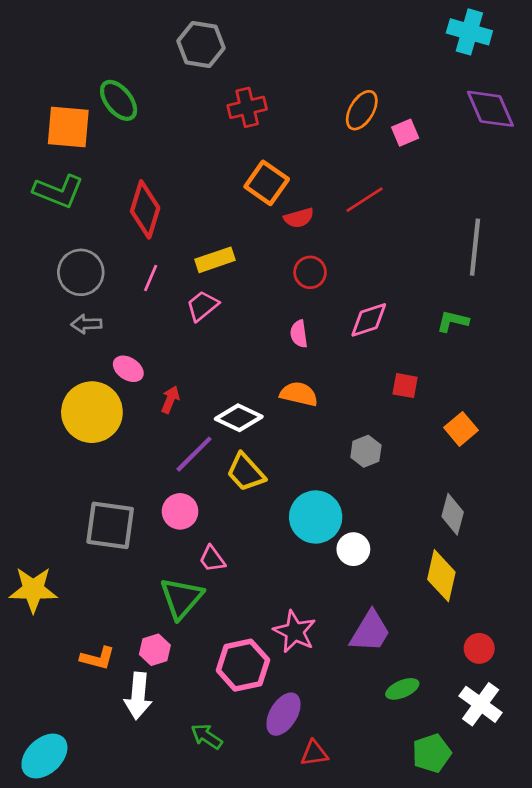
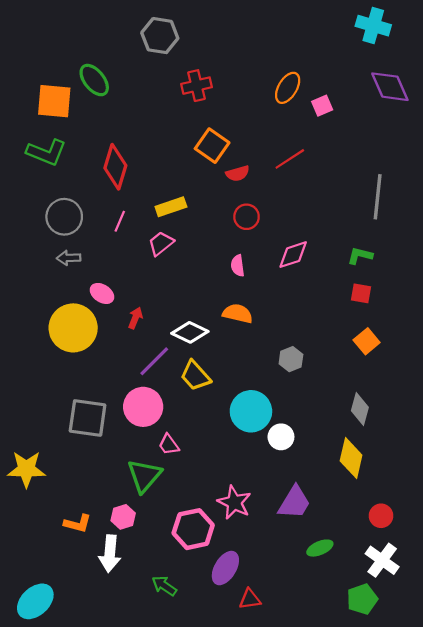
red square: (405, 386) -> (361, 293), moved
pink circle: (180, 511) -> (143, 407), size x1.4
green pentagon: (432, 753) -> (362, 599), moved

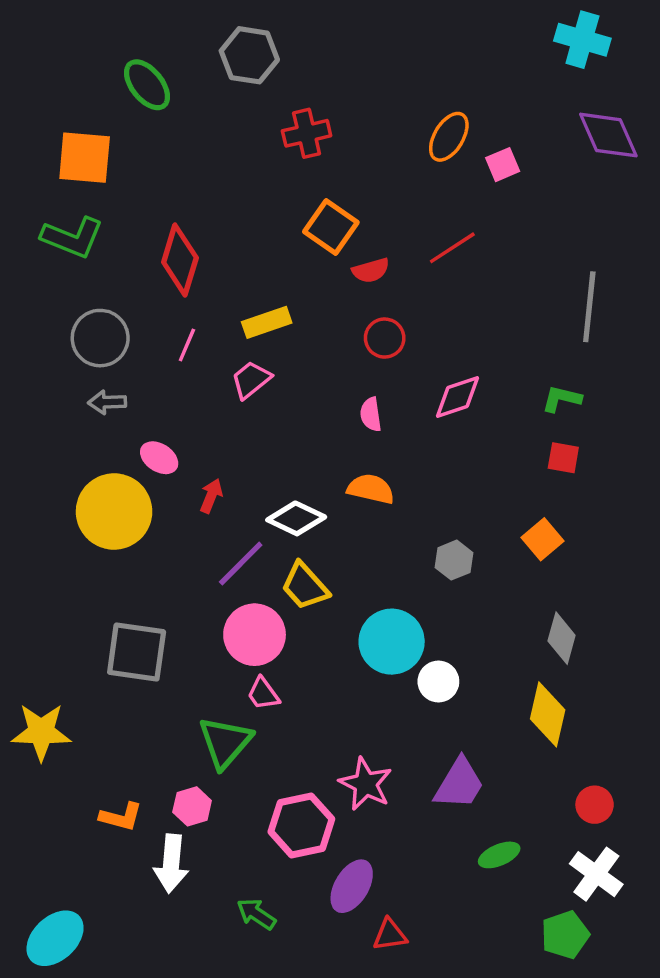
green ellipse: (94, 80) -> (147, 85), moved
orange square: (367, 341) -> (543, 539), moved
pink circle: (143, 407) -> (255, 635), moved

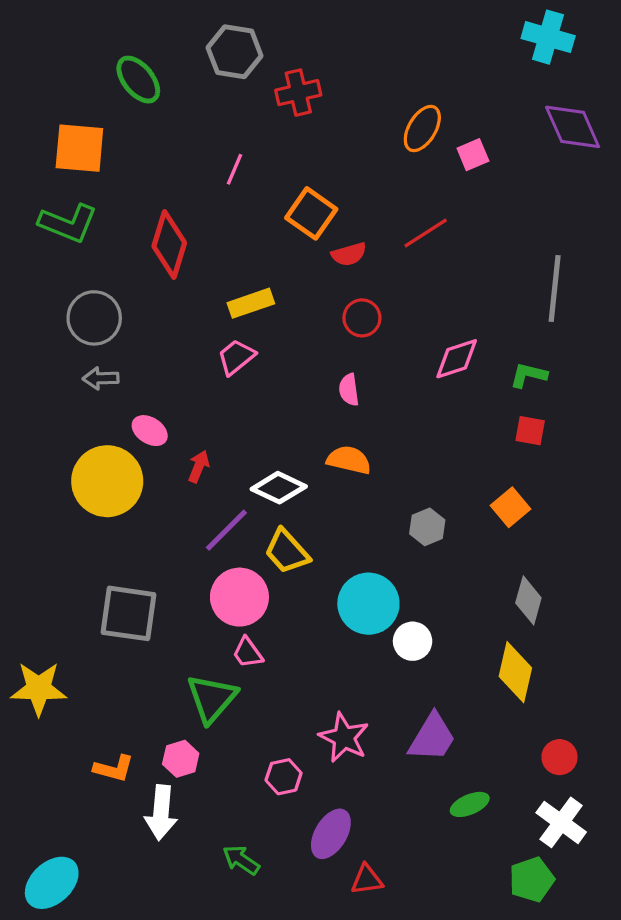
red cross: (307, 133) -> (298, 93), moved
pink line: (187, 345) -> (235, 169), moved
pink diamond: (458, 397) -> (457, 359), moved
pink hexagon: (301, 825) -> (284, 777), size x0.6

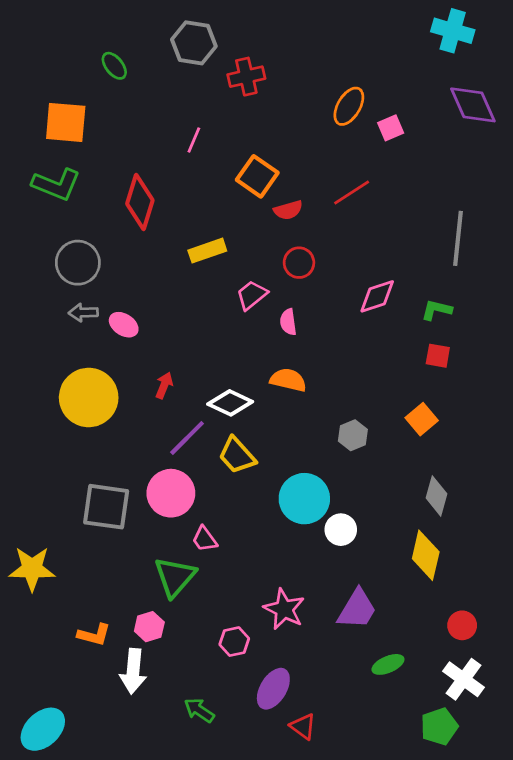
green ellipse: (138, 80) -> (114, 66), size x0.7
pink trapezoid: (236, 357) -> (252, 295), moved
pink ellipse: (150, 431) -> (124, 325), moved
pink circle: (239, 597) -> (171, 493), moved
red triangle: (367, 880) -> (303, 726), turned 44

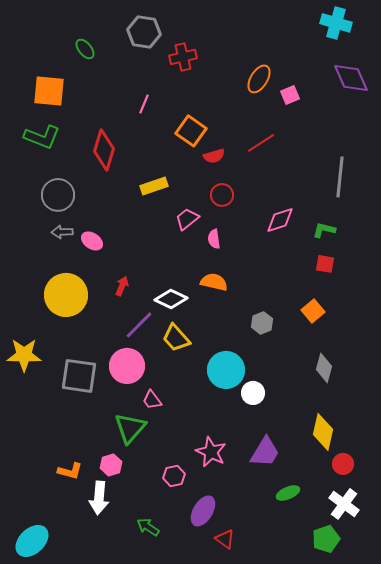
yellow diamond: (426, 555) -> (323, 432), moved
yellow star: (32, 569) -> (24, 355), moved

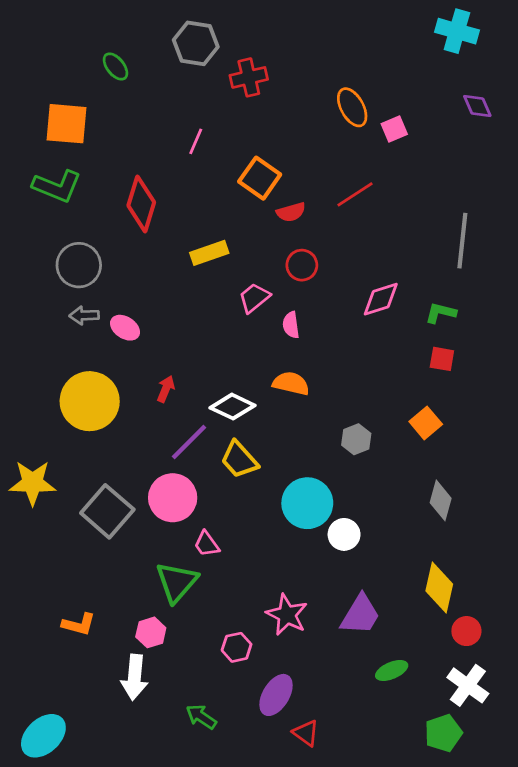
purple diamond: (351, 78) -> (477, 106), size x0.6
orange ellipse: (259, 79) -> (352, 107), turned -60
gray square: (79, 376) -> (107, 511), turned 33
orange L-shape: (70, 471) -> (79, 624), moved

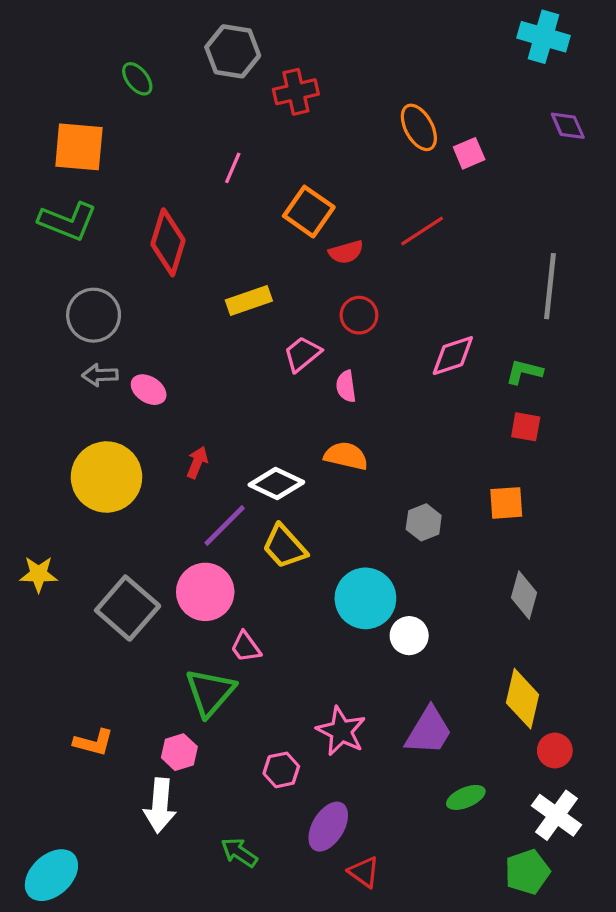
orange square: (426, 423) -> (506, 503), turned 36
yellow star: (33, 483) -> (39, 574), size x0.7

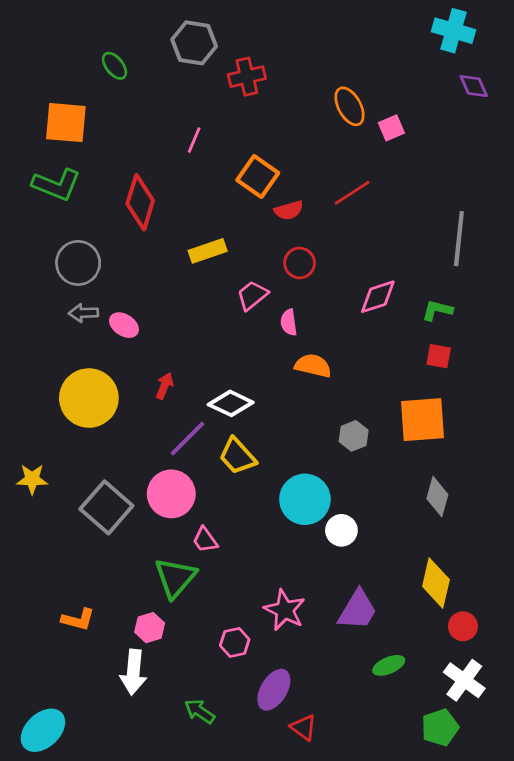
purple diamond: (568, 126) -> (474, 86), moved
orange semicircle: (346, 456) -> (313, 366), moved
orange square: (506, 503) -> (422, 420), size x1.6

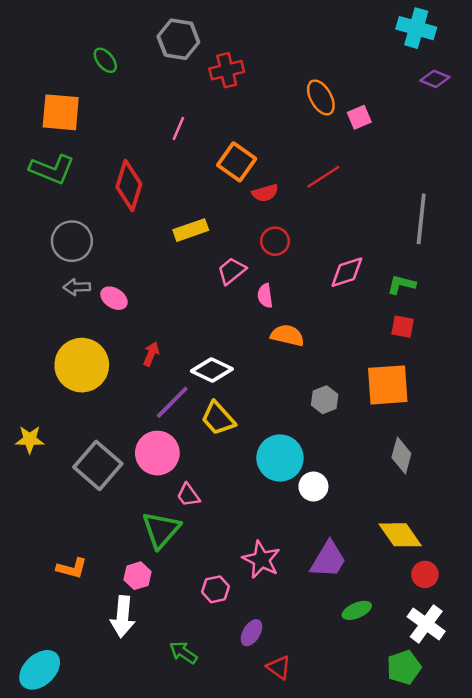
purple diamond: (474, 86) -> (435, 79), turned -44
yellow diamond: (436, 583) -> (400, 535), turned -48
purple ellipse: (274, 690) -> (251, 633), size x0.7

